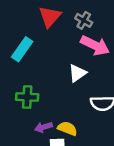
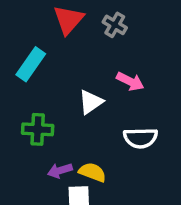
pink arrow: (95, 46) -> (130, 81), moved, size x0.7
white triangle: (77, 73) -> (91, 102), moved

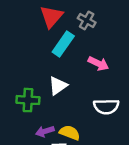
cyan rectangle: (31, 64) -> (63, 44), moved
white triangle: (91, 102) -> (58, 86), moved

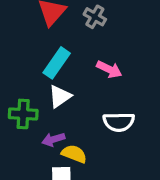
cyan rectangle: (63, 44) -> (57, 63), moved
purple arrow: (45, 131) -> (53, 139), moved

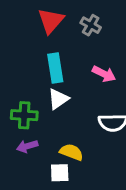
cyan rectangle: (57, 63) -> (55, 68), turned -44
purple arrow: (53, 139) -> (27, 146), moved

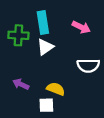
green cross: (24, 115) -> (18, 35), moved
purple arrow: (27, 146) -> (21, 84), turned 42

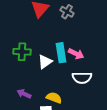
cyan rectangle: (43, 22) -> (61, 53), moved
pink arrow: (81, 27) -> (76, 54), moved

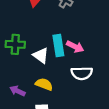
white triangle: (45, 62) -> (41, 55), turned -49
yellow semicircle: (54, 98) -> (44, 84), moved

